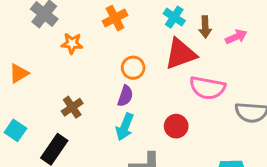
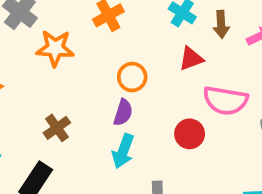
orange star: (72, 43) -> (55, 48), size x1.4
red triangle: (180, 54) -> (191, 59), size x0.6
red circle: (176, 126) -> (190, 134), moved

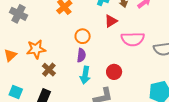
orange star: (55, 48) -> (36, 49), moved
red circle: (190, 134) -> (114, 72), moved

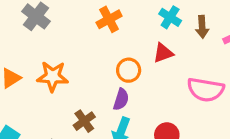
red triangle: (111, 21) -> (163, 53), moved
brown cross: (49, 70) -> (84, 121), moved

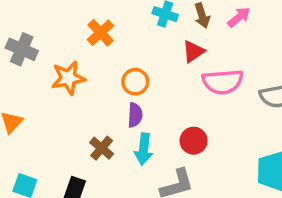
red triangle: (163, 53) -> (193, 51), moved
orange star: (53, 76) -> (68, 78), moved

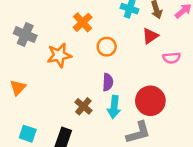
orange circle: (135, 82) -> (107, 47), moved
pink semicircle: (223, 82) -> (171, 58), size x0.6
red circle: (194, 141) -> (150, 101), size x1.5

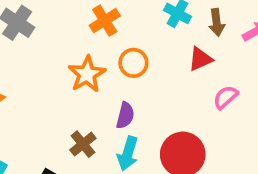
orange star: (59, 55) -> (87, 74), moved, turned -30
pink semicircle: (171, 58) -> (226, 97), turned 132

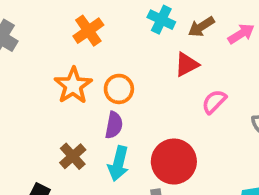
brown arrow: (217, 22) -> (201, 27), turned 68
orange circle: (133, 63) -> (119, 89), moved

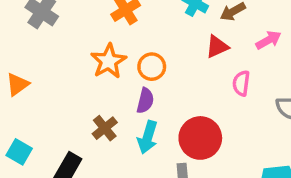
pink arrow: (241, 34) -> (269, 40), moved
pink semicircle: (214, 102) -> (241, 83), turned -40

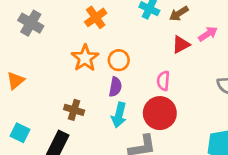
red triangle: (217, 47) -> (181, 45), moved
pink semicircle: (241, 83) -> (163, 81), moved
brown cross: (105, 128) -> (74, 110), moved, turned -30

